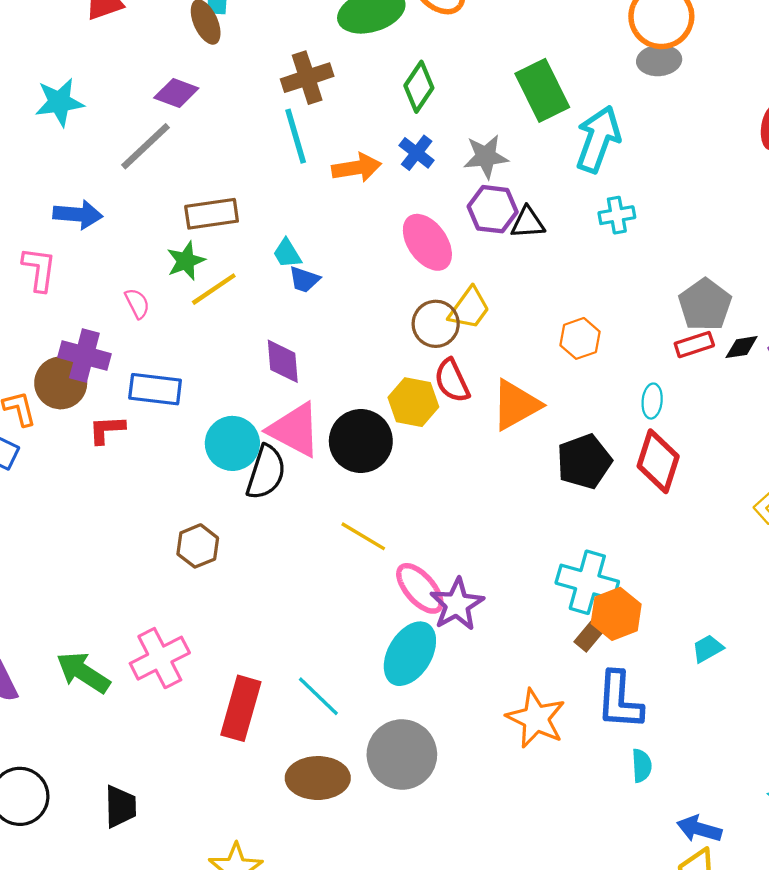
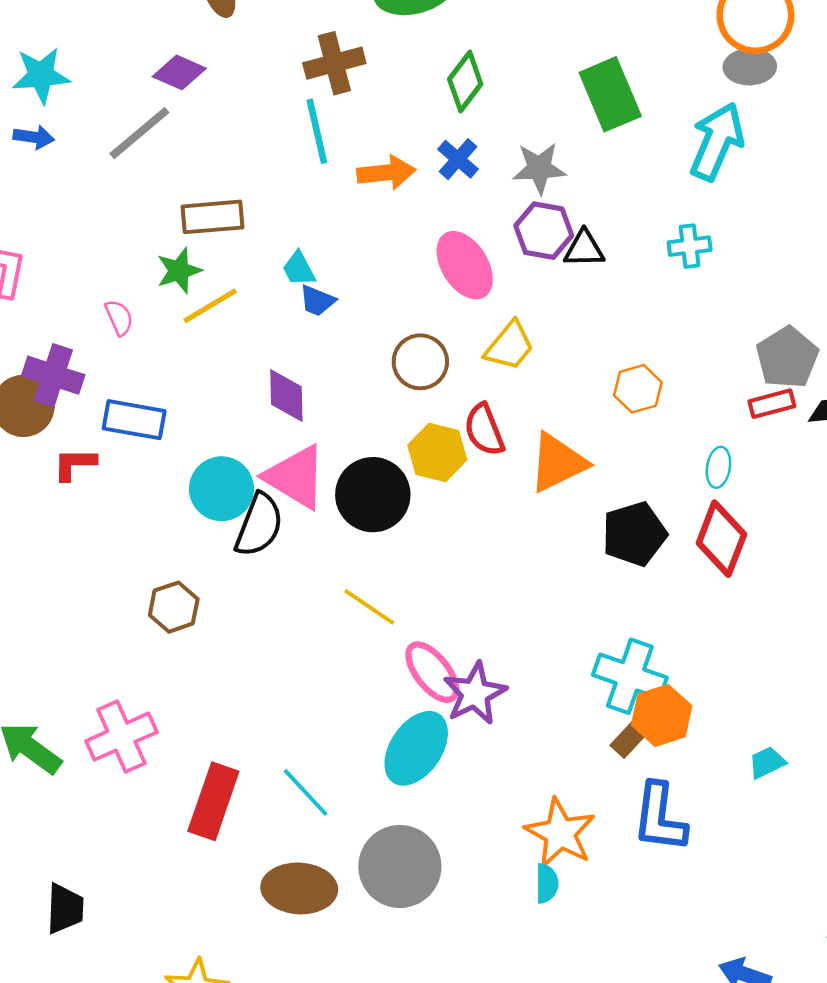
cyan arrow: (598, 139) -> (717, 142), moved
blue arrow: (78, 215) -> (34, 137), moved, size x0.7
brown circle: (436, 324) -> (420, 362), moved
cyan semicircle: (642, 766) -> (547, 883), moved

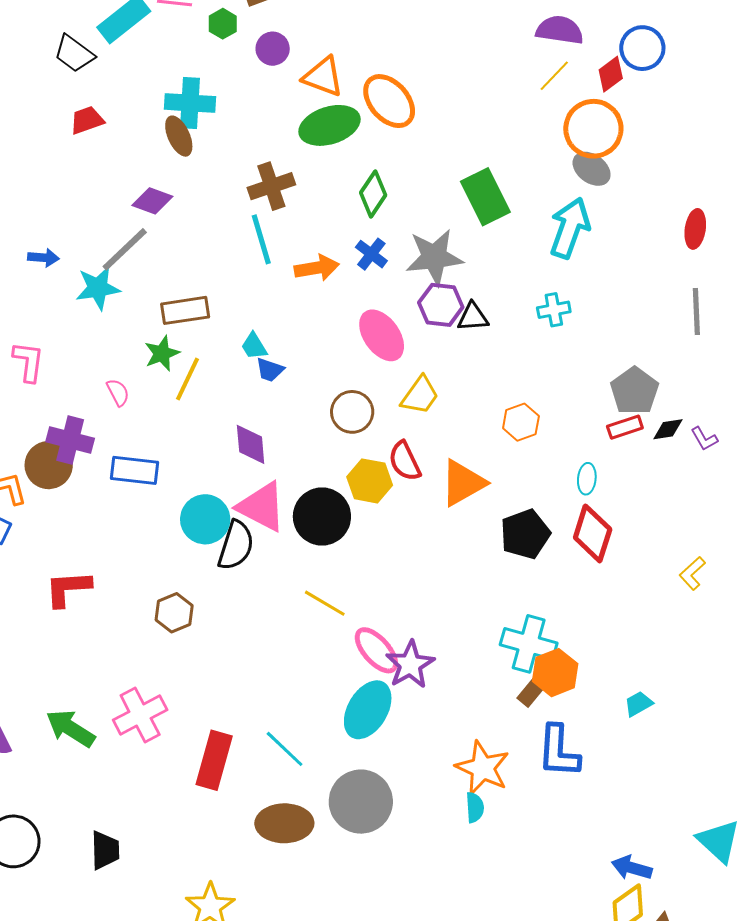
gray ellipse: (750, 67) -> (592, 169), turned 42
cyan star: (41, 75) -> (98, 288), moved
gray star: (539, 168) -> (434, 257), size x1.4
yellow line: (210, 306) -> (188, 379), turned -30
red L-shape: (75, 464) -> (68, 588), moved, size x1.4

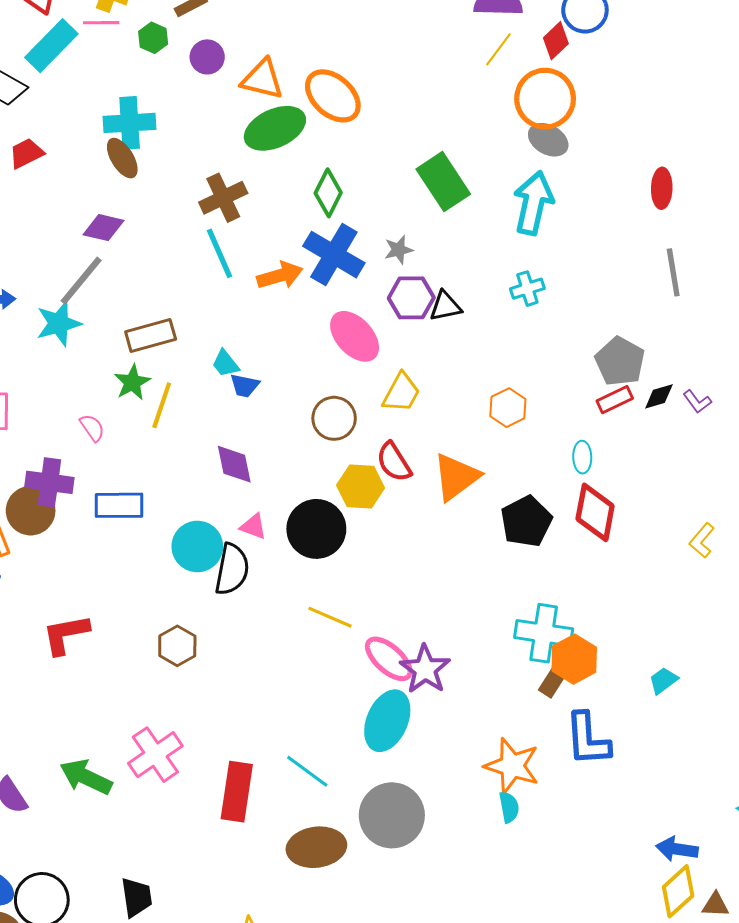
blue cross: (371, 254) -> (334, 255), size x1.8
gray star: (434, 257) -> (399, 250), size x0.5
pink triangle: (262, 507) -> (253, 526), size x0.5

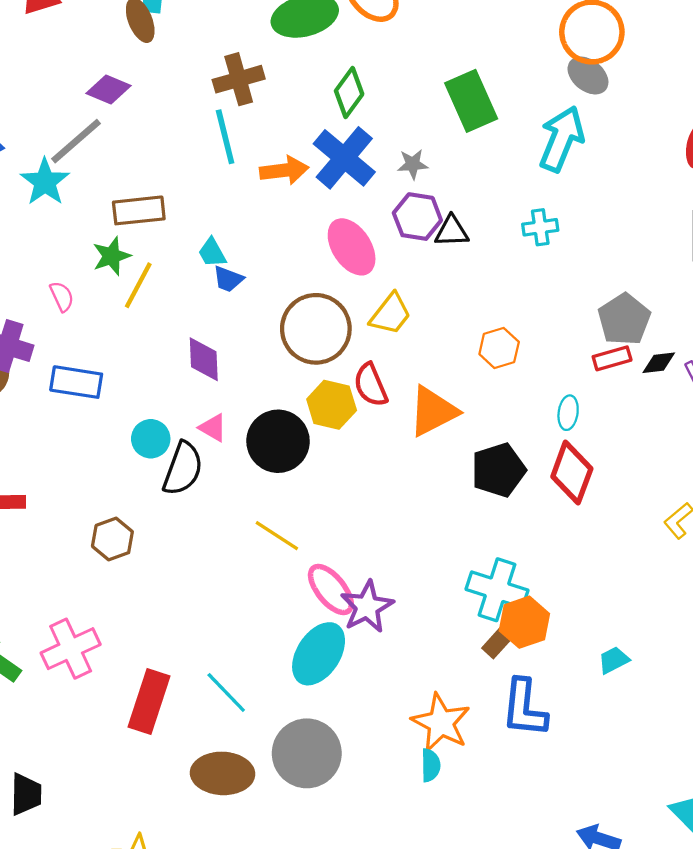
cyan star: (59, 324) -> (45, 182), turned -30
brown circle: (334, 418) -> (316, 329), size x1.5
cyan circle: (197, 546) -> (151, 439), size x0.7

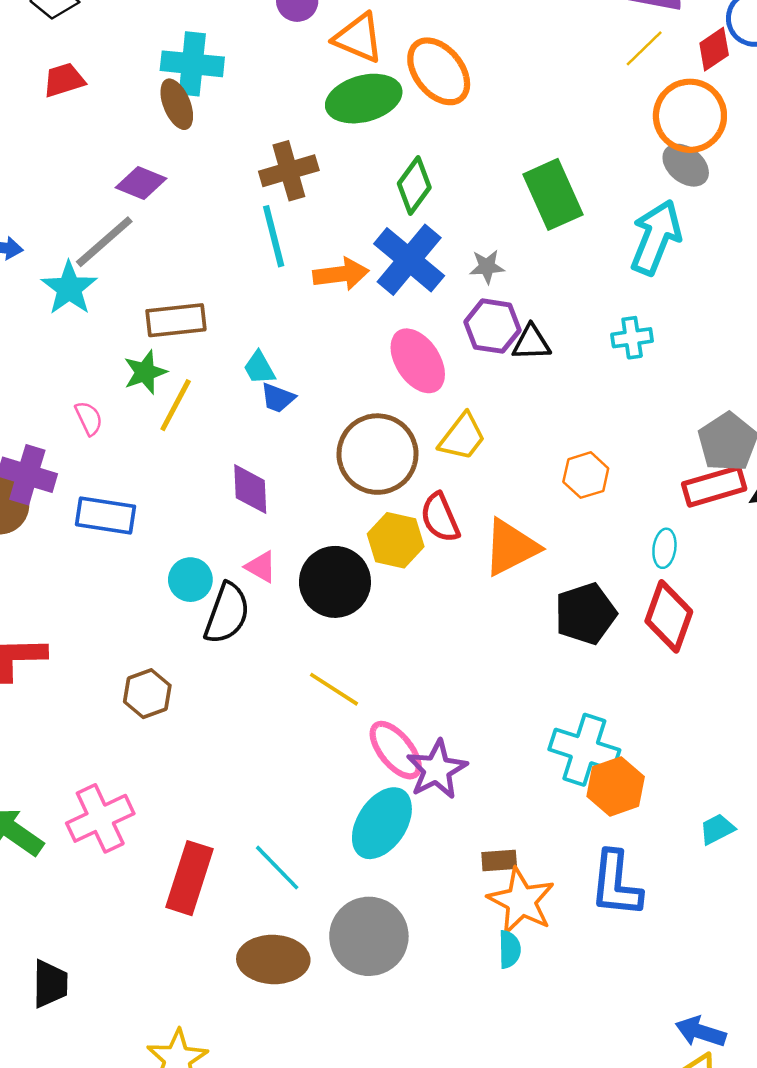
red rectangle: (612, 358) -> (714, 486), size x1.4
brown rectangle: (497, 643) -> (499, 861), moved, turned 44

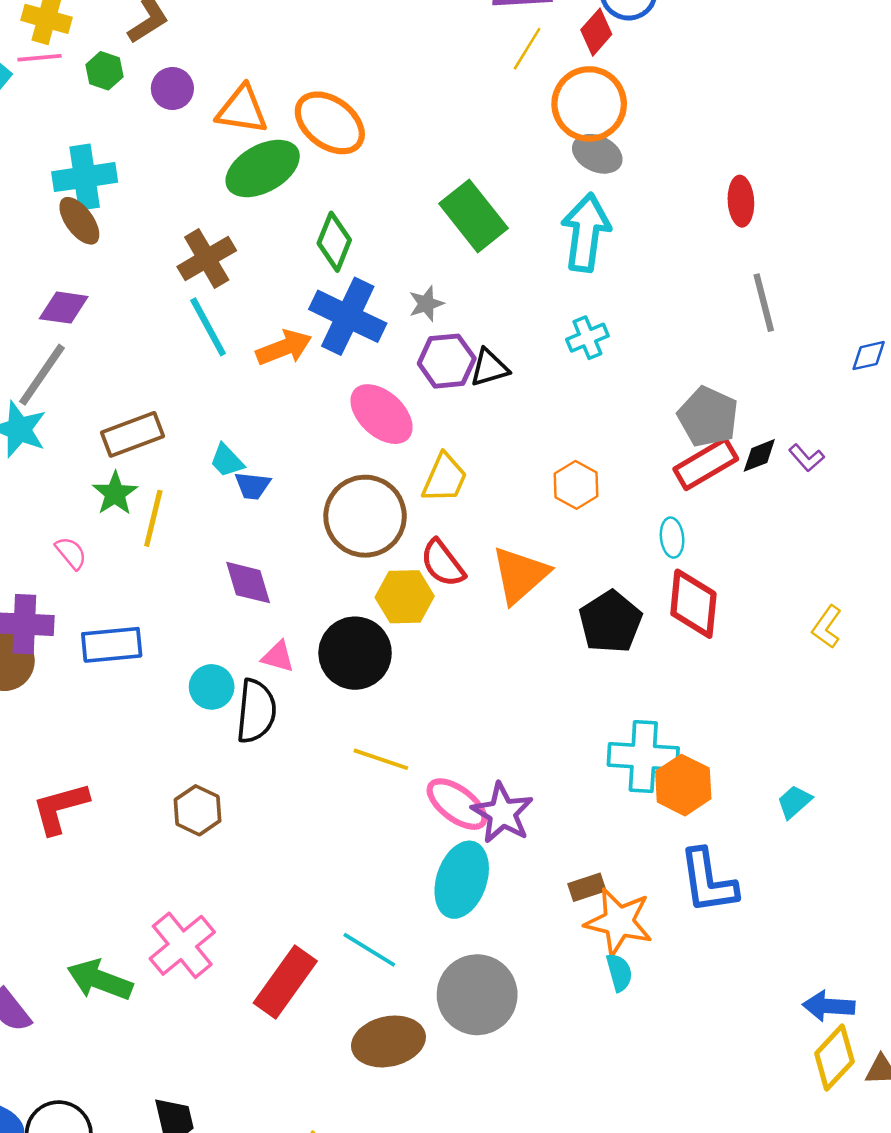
red rectangle: (189, 878) -> (285, 982), turned 32

